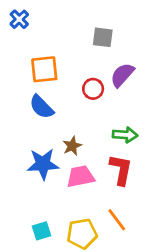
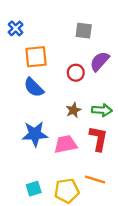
blue cross: (19, 19) -> (16, 28), moved
brown star: (72, 146) -> (73, 110), moved
orange line: (117, 220) -> (95, 179), turned -36

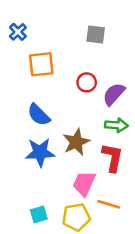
purple semicircle: (100, 61) -> (114, 94), moved
blue semicircle: (34, 87) -> (39, 115), moved
brown star: (73, 110) -> (76, 142), moved, size x1.5
pink trapezoid: (66, 144) -> (84, 183), moved, turned -55

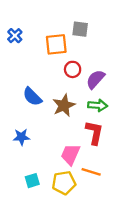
blue cross: (18, 32) -> (15, 36), moved
orange square: (41, 64) -> (56, 44), moved
brown star: (76, 142) -> (64, 105), moved
blue star: (40, 152) -> (21, 137), moved, size x0.7

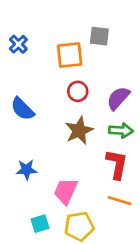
red circle: (73, 69) -> (78, 91), moved
blue semicircle: (32, 97) -> (22, 109), moved
pink trapezoid: (70, 154) -> (66, 191), moved
orange line: (91, 172) -> (120, 201), moved

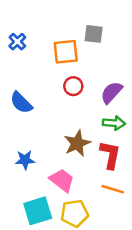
brown star: (79, 131) -> (77, 143), moved
pink trapezoid: (66, 191) -> (62, 180), turned 104
cyan square: (40, 224) -> (38, 211), size x1.6

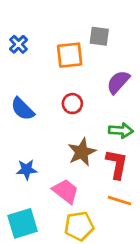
red circle: (73, 86) -> (72, 104), moved
purple semicircle: (111, 92) -> (118, 82), moved
cyan square: (38, 211) -> (23, 223), moved

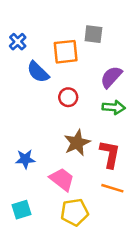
blue semicircle: (23, 109) -> (38, 72), moved
green arrow: (121, 130) -> (114, 107), moved
cyan square: (23, 223) -> (21, 210), size x0.7

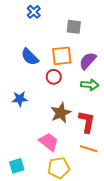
blue cross: (18, 42) -> (34, 12), moved
orange square: (66, 52) -> (62, 56), moved
blue star: (25, 159) -> (20, 99), moved

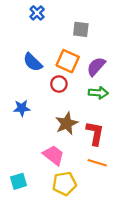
orange square: (62, 56) -> (68, 61), turned 30

